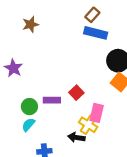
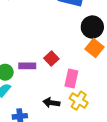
yellow cross: (88, 125) -> (79, 101), moved

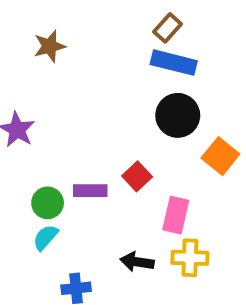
black circle: (92, 27) -> (178, 115), moved
yellow cross: (79, 101) -> (190, 258), turned -30

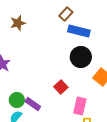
brown rectangle: (168, 28) -> (66, 14), moved
purple rectangle: (90, 191) -> (33, 104), moved, turned 35

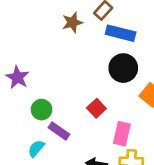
brown star: (18, 23) -> (72, 22), moved
green circle: (17, 100) -> (42, 110), moved

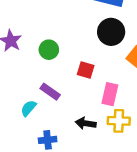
red square: (96, 108) -> (86, 70), turned -30
green circle: (42, 110) -> (49, 50), moved

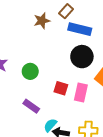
pink rectangle: (110, 94) -> (81, 92), moved
cyan semicircle: (29, 108) -> (50, 125), moved

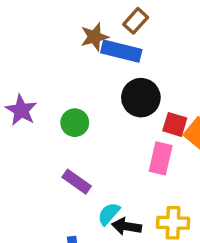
blue rectangle: (80, 29) -> (121, 51), moved
black circle: (82, 57) -> (141, 98), moved
red square: (61, 88) -> (175, 124), moved

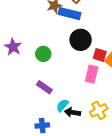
yellow cross: (173, 223) -> (99, 110), turned -30

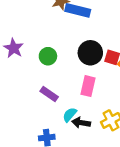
black circle: (81, 40) -> (90, 53), moved
pink rectangle: (92, 74) -> (88, 86), moved

